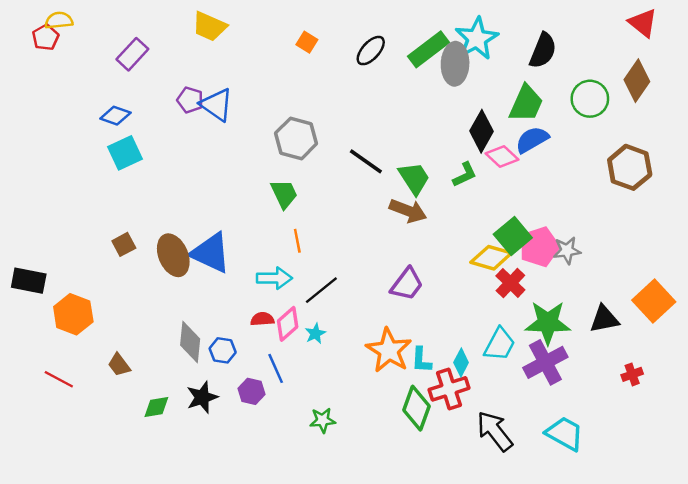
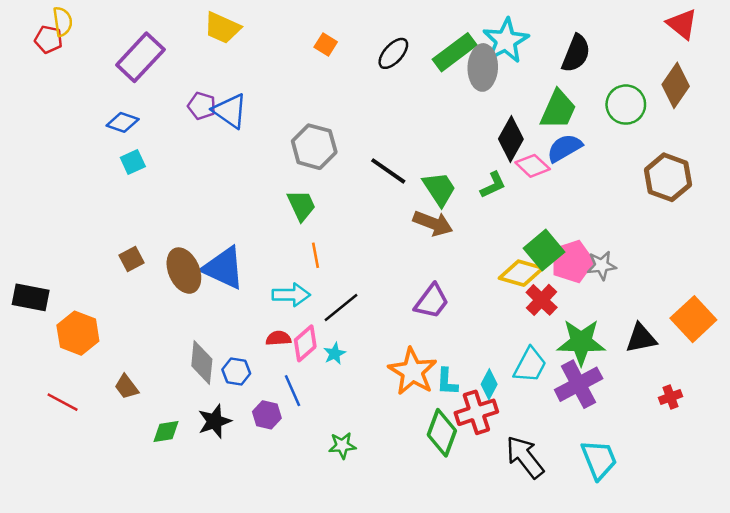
yellow semicircle: (59, 20) -> (63, 21), turned 88
red pentagon: (46, 37) -> (49, 39), turned -30
purple rectangle: (132, 54) -> (140, 57), size x1.4
cyan square: (125, 153) -> (133, 162), size x0.7
cyan trapezoid: (565, 433) -> (599, 460), turned 39

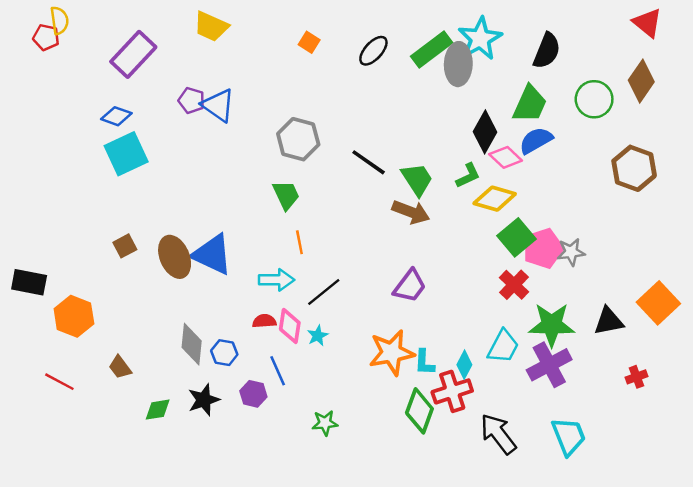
cyan square: (133, 162) -> (126, 154), size x1.8
yellow diamond: (521, 273) -> (495, 199), moved
pink diamond: (305, 343) -> (290, 326), turned -40
orange star: (413, 371) -> (392, 353), turned 30

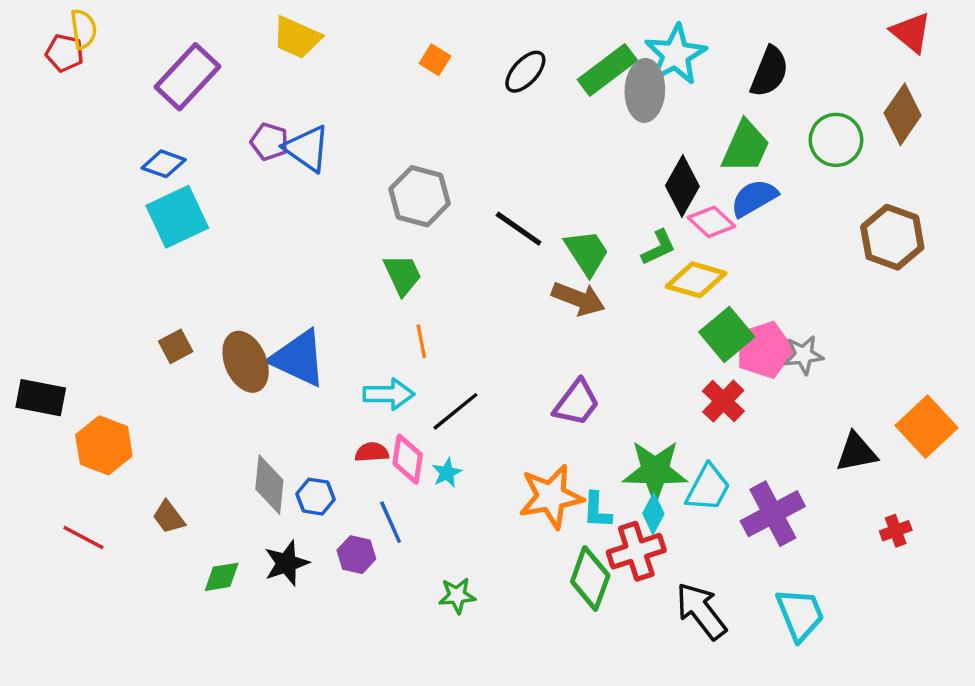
green star: (552, 325) -> (655, 471), moved

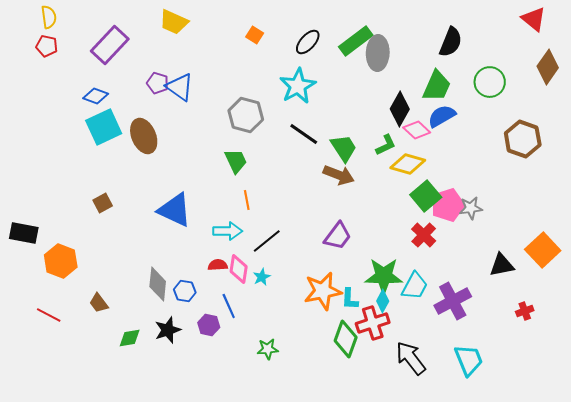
red pentagon: (65, 53) -> (47, 46), moved
cyan star: (676, 55) -> (298, 86), moved
brown diamond: (903, 114) -> (548, 67), moved
brown ellipse: (246, 362) -> (144, 136), moved

